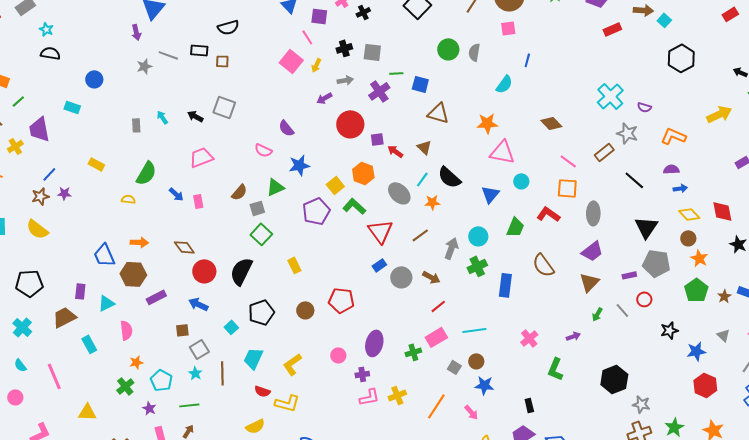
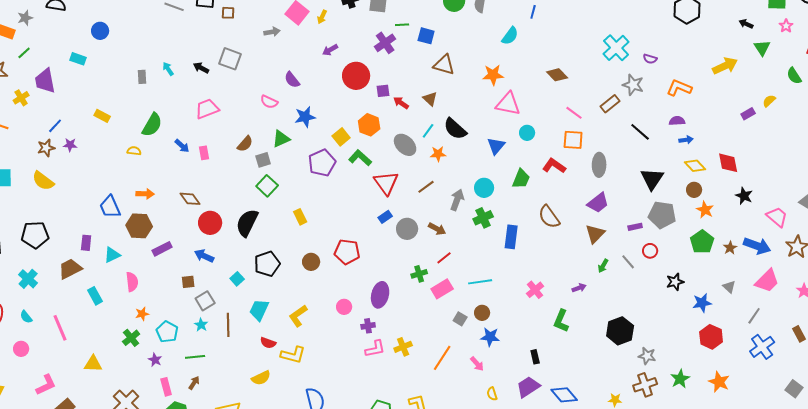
gray star: (144, 66) -> (25, 18), moved
gray arrow: (345, 80) -> (272, 32), moved
green cross: (413, 352) -> (419, 274), moved

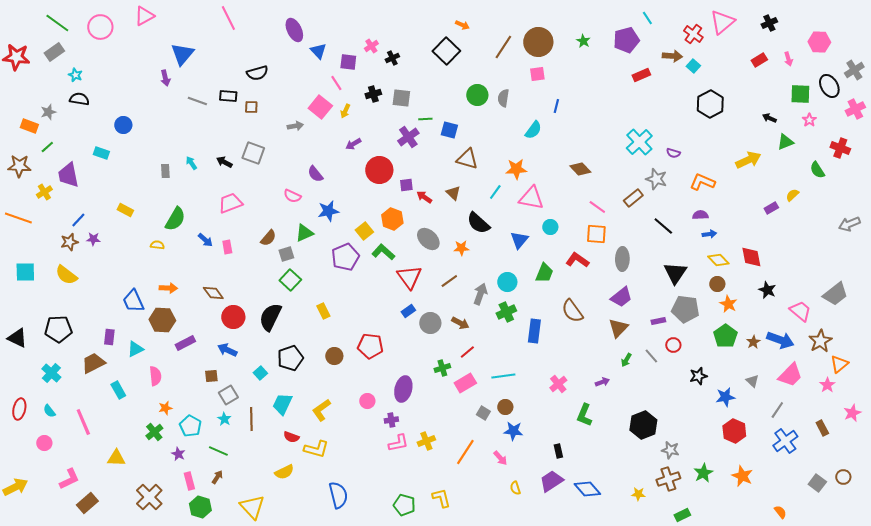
green triangle: (762, 48) -> (785, 142), turned 42
cyan line: (428, 131) -> (495, 192), moved
green line: (195, 357) -> (218, 451), turned 30

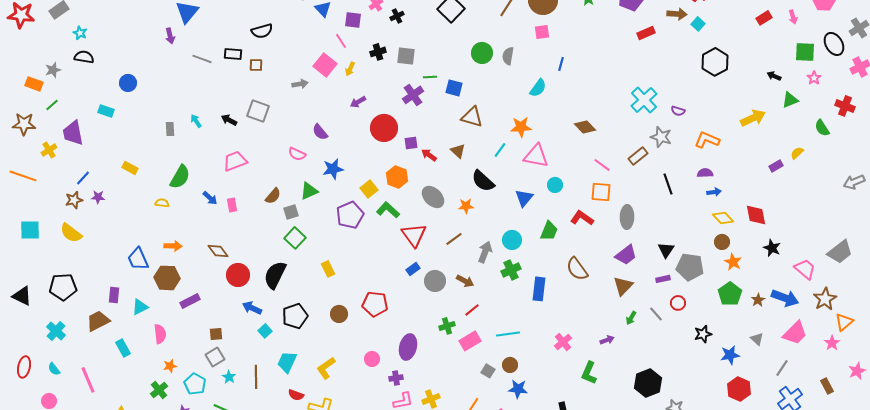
black line: (663, 226) -> (668, 184), turned 30
black triangle: (675, 273) -> (666, 250), moved, size x0.7
blue arrow: (227, 350) -> (252, 308), moved
gray square: (228, 395) -> (215, 357), moved

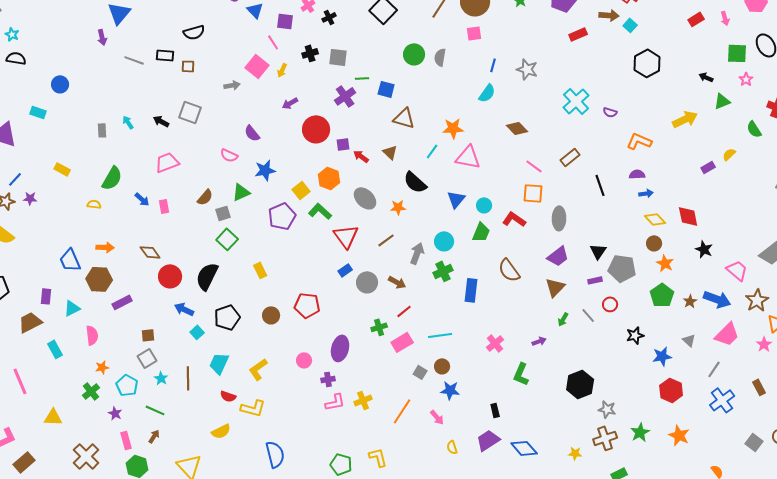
cyan semicircle: (538, 88) -> (487, 93), moved
gray star: (661, 137) -> (527, 69), moved
cyan circle: (555, 185) -> (484, 205), moved

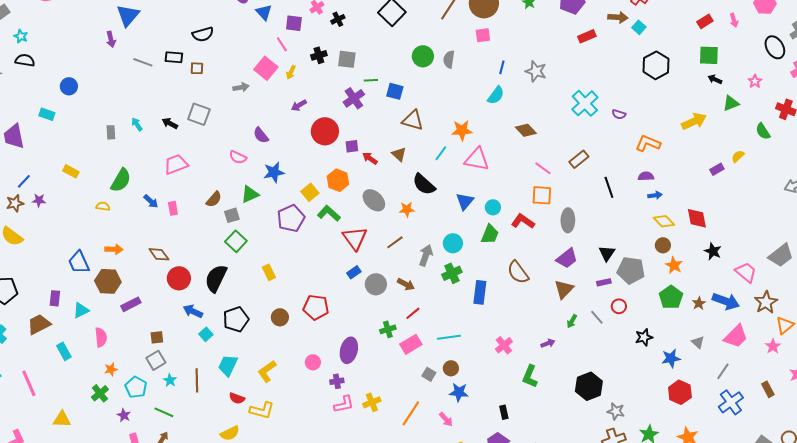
green square: (737, 53) -> (709, 55), moved

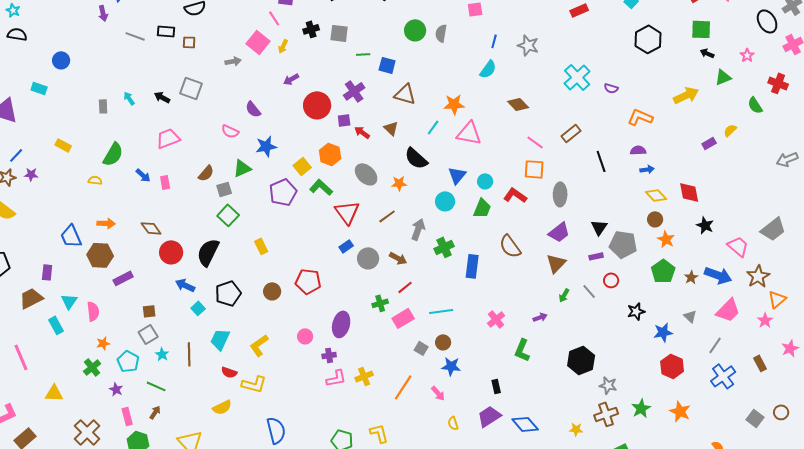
purple cross: (354, 98) -> (354, 91), moved
cyan circle: (453, 243) -> (445, 201), moved
cyan triangle: (81, 310) -> (69, 301), moved, turned -30

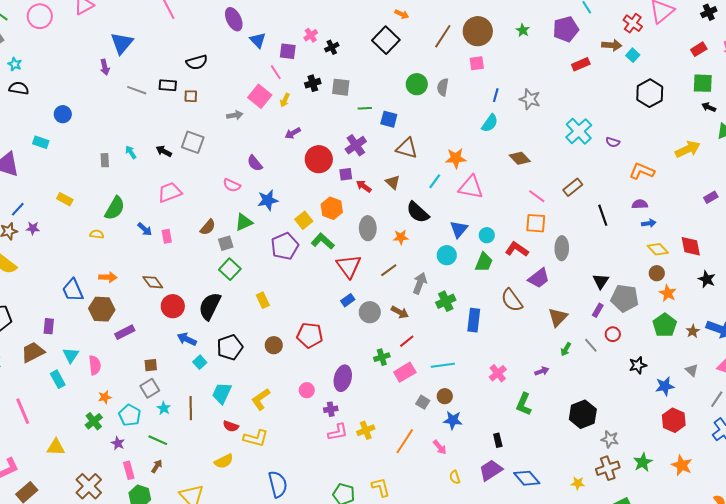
gray ellipse: (366, 174) -> (368, 228), turned 45
purple trapezoid: (559, 232) -> (539, 278), moved
purple rectangle: (596, 256) -> (598, 310), turned -48

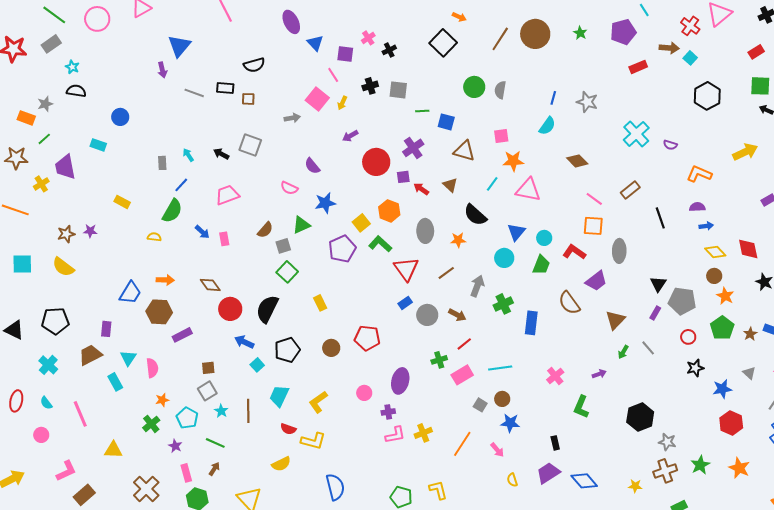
pink square: (477, 63) -> (501, 136), moved
blue line: (18, 209) -> (181, 185), moved
blue trapezoid: (73, 290) -> (130, 293), turned -125
red circle: (613, 334) -> (688, 337), moved

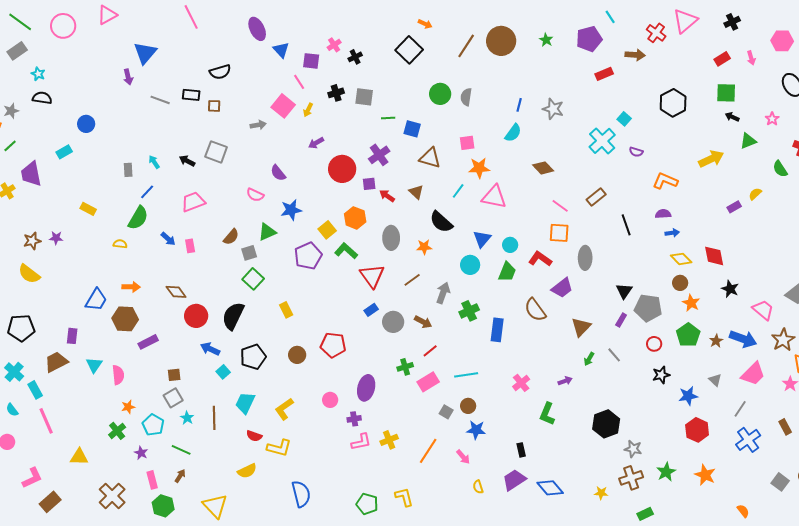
cyan square: (690, 58) -> (624, 119), moved
cyan rectangle: (98, 145) -> (64, 152), turned -49
cyan rectangle: (115, 382) -> (35, 390), moved

